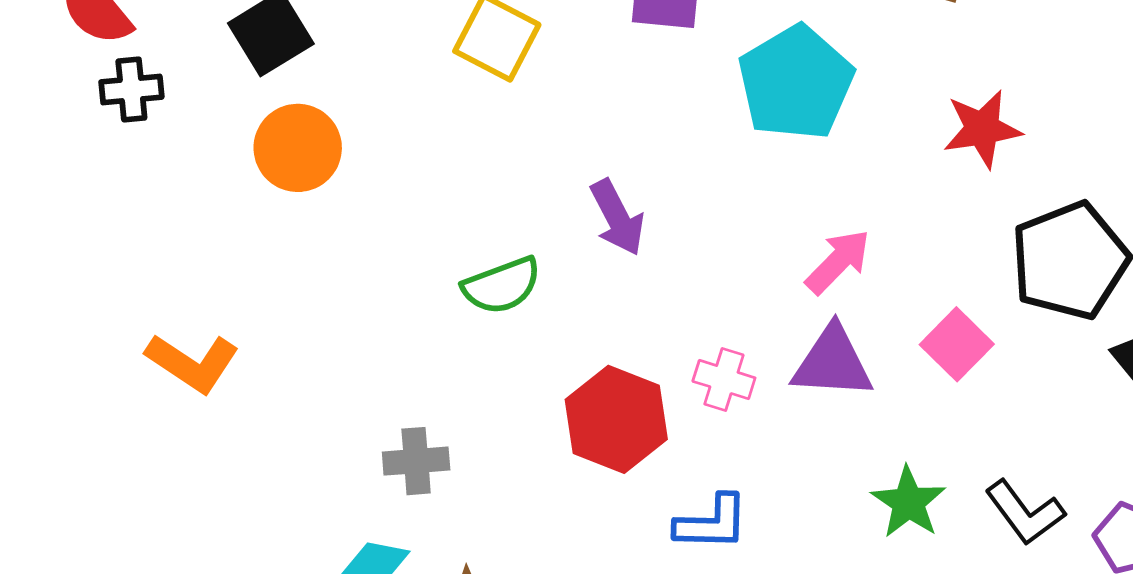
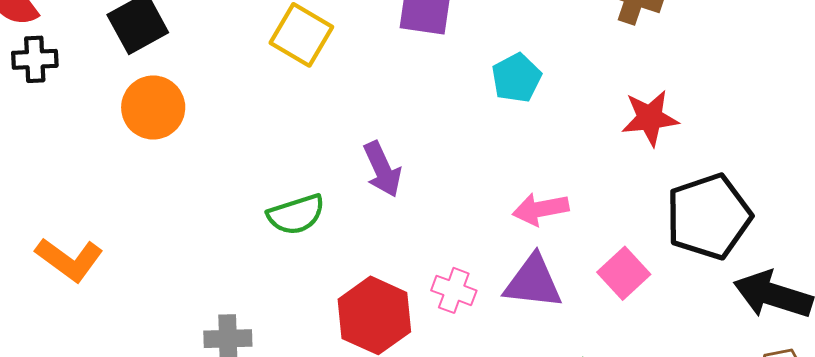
cyan pentagon: (796, 83) -> (516, 78), size x0.6
pink arrow: (838, 262) -> (541, 209), turned -148

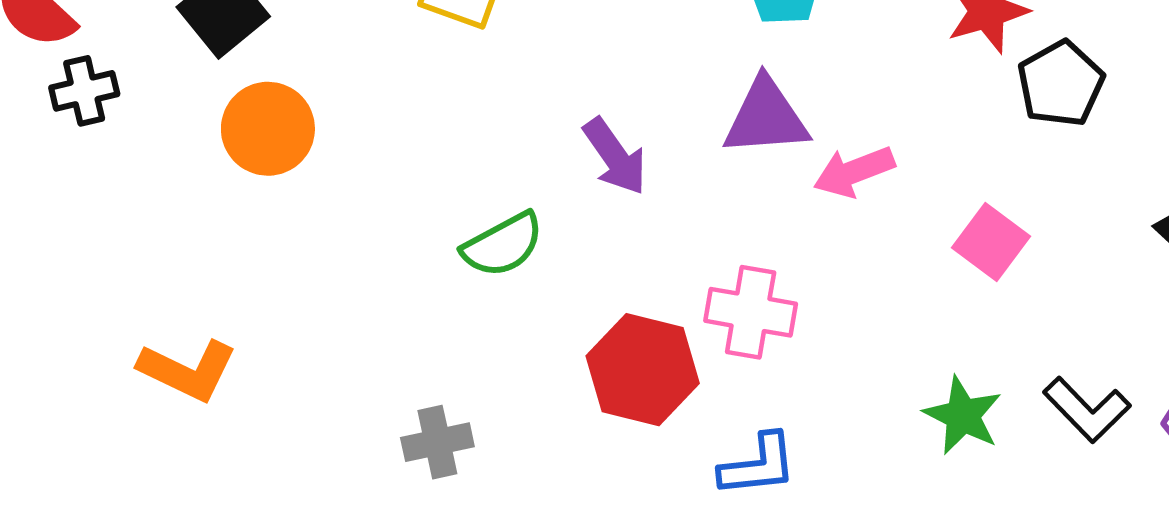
black pentagon: (709, 217) -> (1061, 84), moved, size x0.7
purple triangle: (533, 282) -> (766, 117), moved
pink cross: (454, 290) -> (751, 312), size x1.4

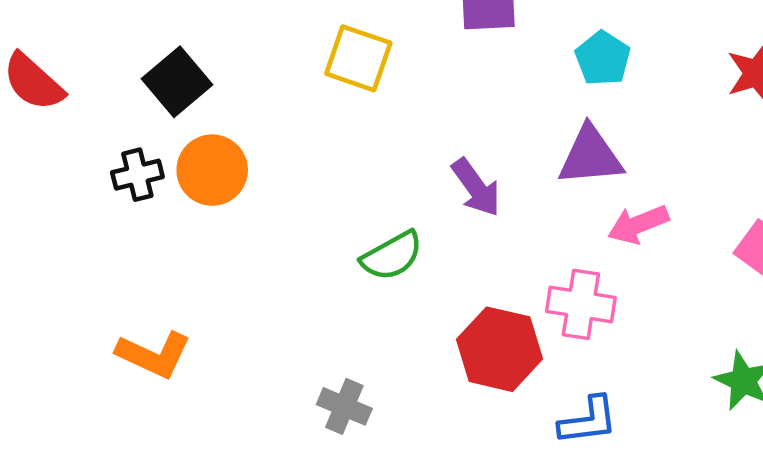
black cross: (84, 91) -> (137, 175), moved
pink arrow: (854, 172) -> (638, 224), moved
gray cross: (437, 442) -> (344, 406), turned 36

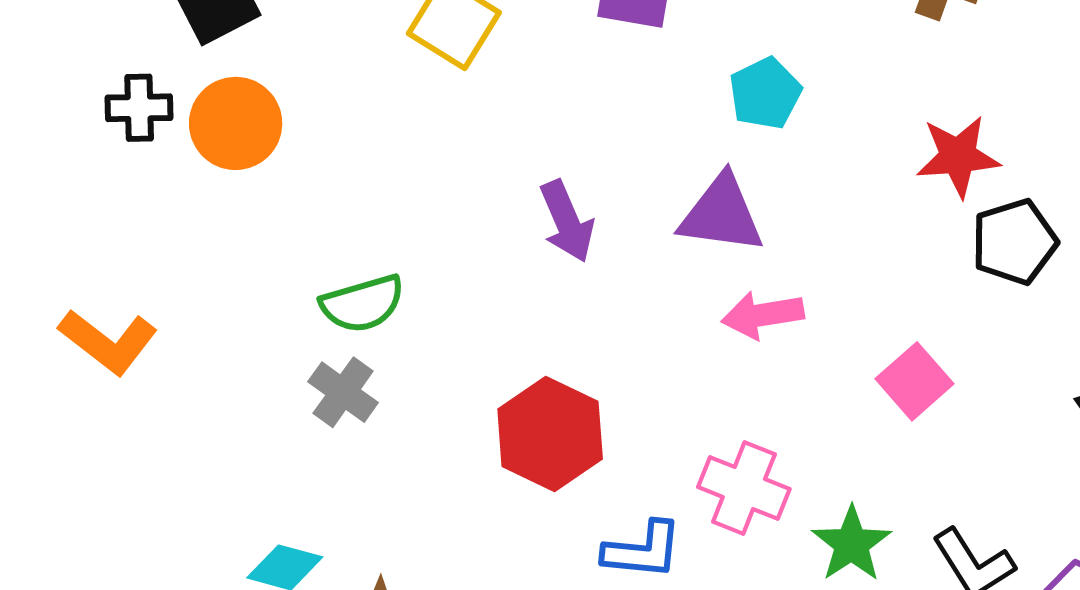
green semicircle: (392, 256) -> (362, 304), moved
pink cross: (581, 304) -> (744, 488), moved
gray cross: (344, 406) -> (343, 392), moved

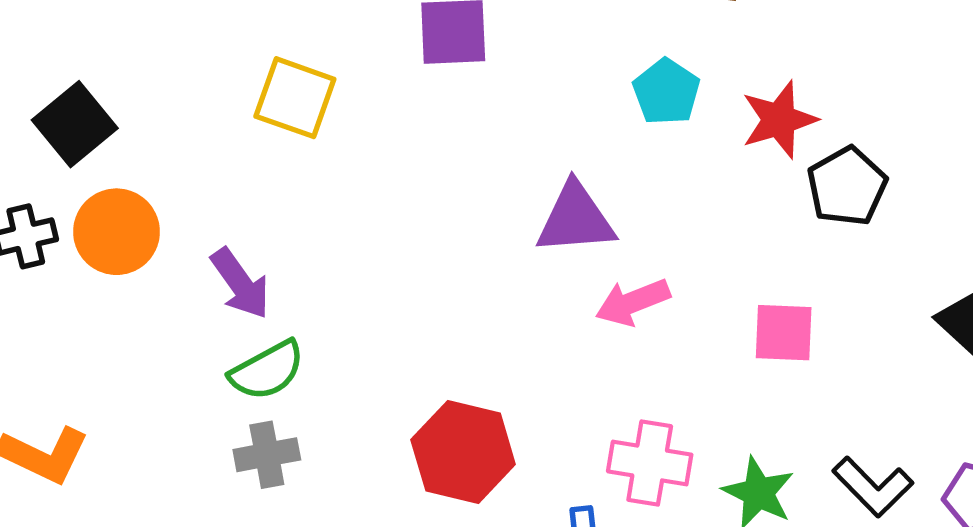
cyan pentagon: (765, 93) -> (666, 92), moved
purple arrow: (567, 221) -> (240, 284), moved
pink square: (914, 381) -> (784, 333), turned -34
gray cross: (343, 392) -> (267, 455), turned -34

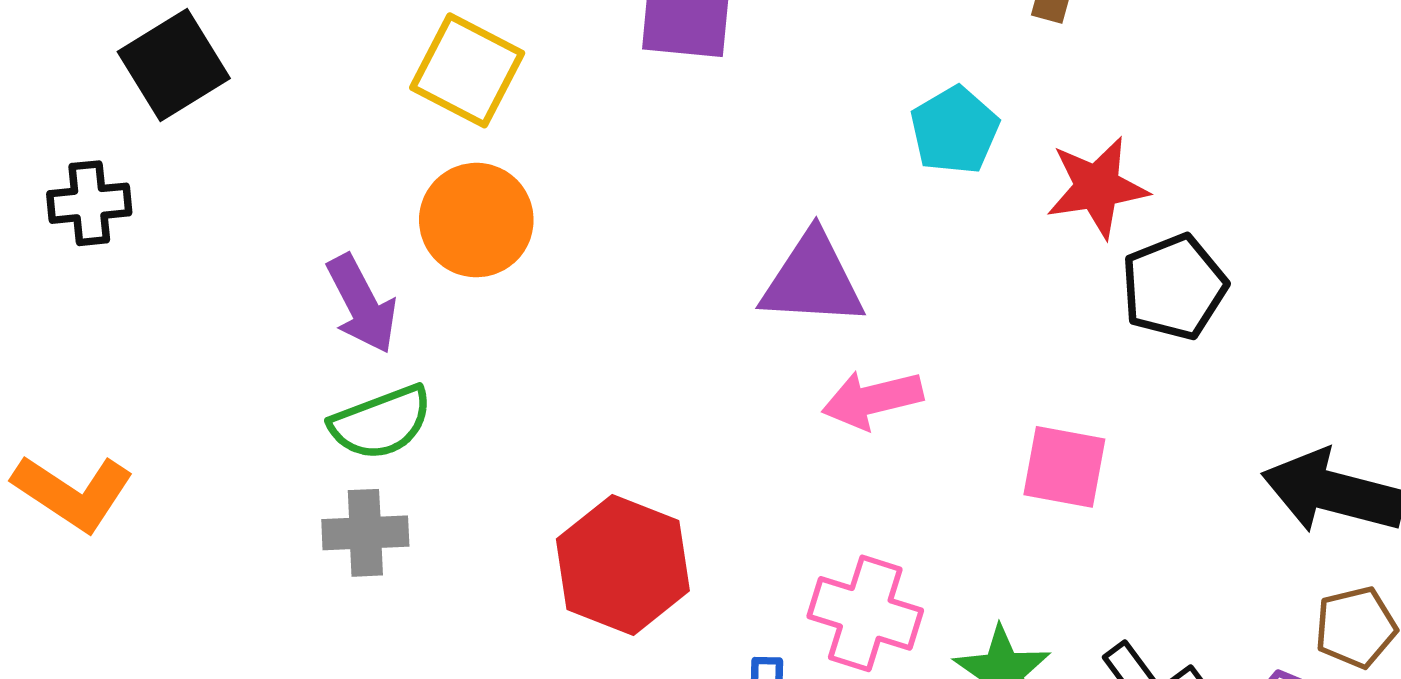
orange circle: (116, 232) -> (476, 220), moved

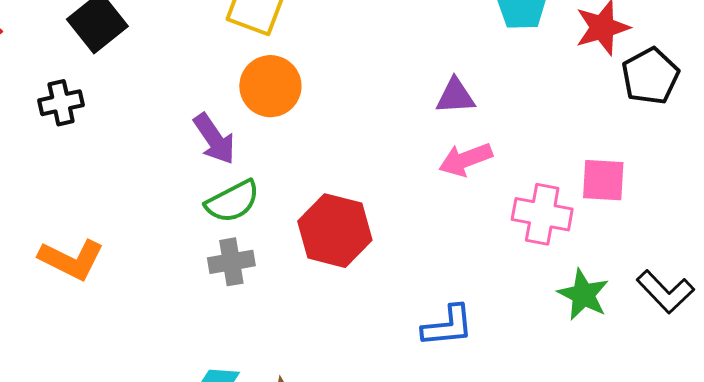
purple triangle: (813, 280) -> (455, 96), size x0.7
pink arrow: (872, 399) -> (466, 159), moved
red hexagon: (623, 565) -> (335, 231), moved
pink cross: (865, 613) -> (542, 214), moved

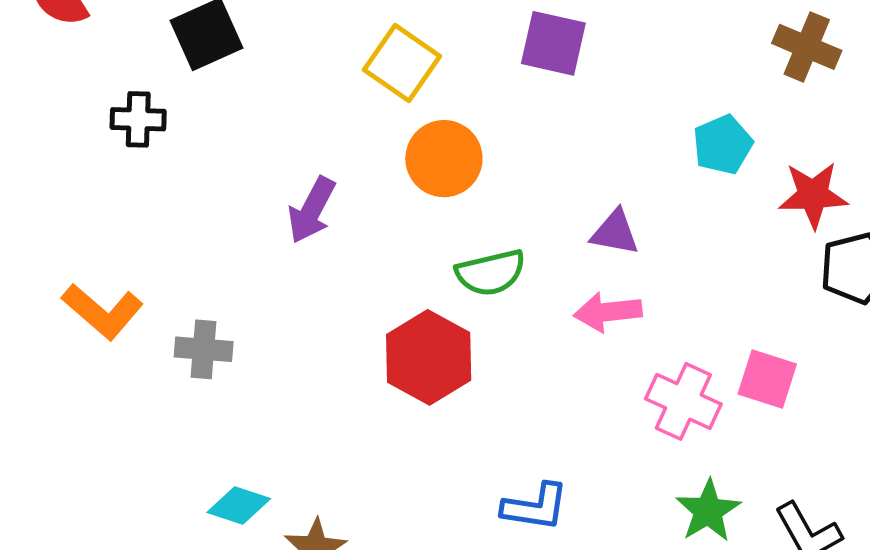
orange circle: (270, 86) -> (444, 159), moved
purple arrow: (214, 139) -> (312, 210), turned 48
green semicircle: (233, 201) -> (491, 273), moved
gray cross: (231, 262) -> (204, 349), moved

